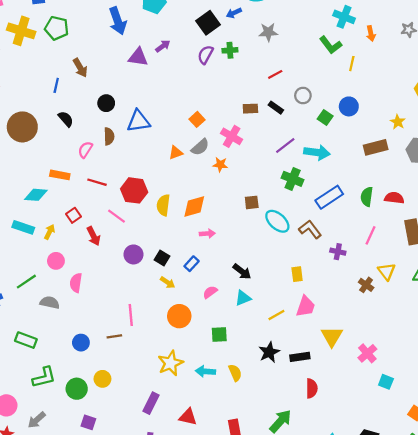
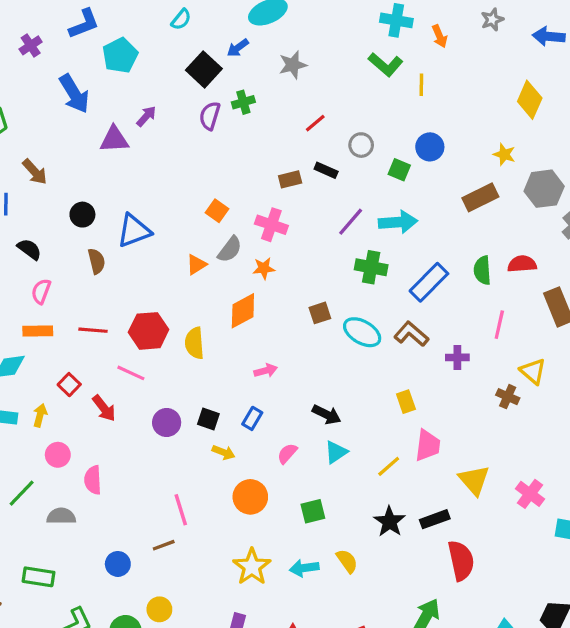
pink semicircle: (85, 150) -> (41, 291), moved
orange diamond: (194, 206) -> (243, 311), moved
red semicircle: (312, 388) -> (461, 561), size x1.4

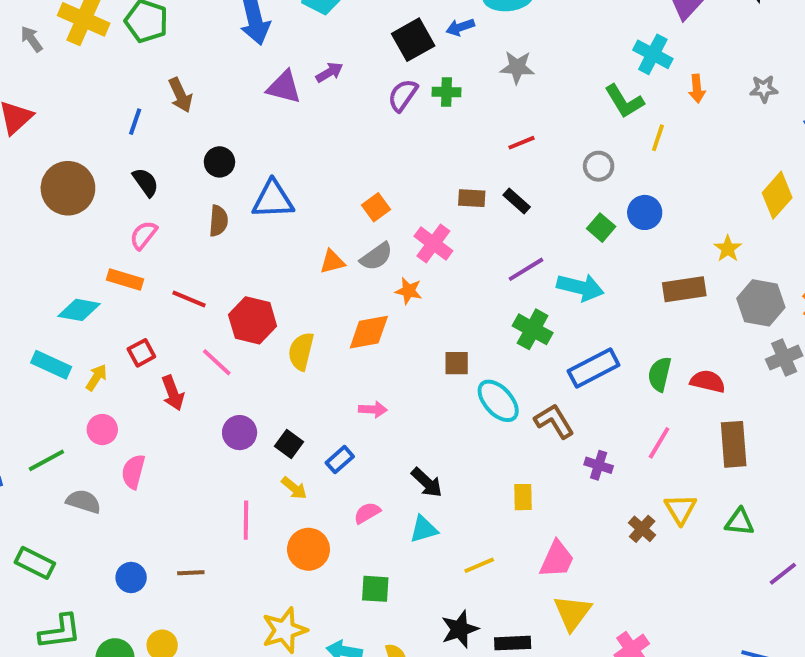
gray circle: (361, 145) -> (599, 166), moved
pink trapezoid: (428, 445) -> (557, 559), moved
pink line: (181, 510) -> (246, 520), moved

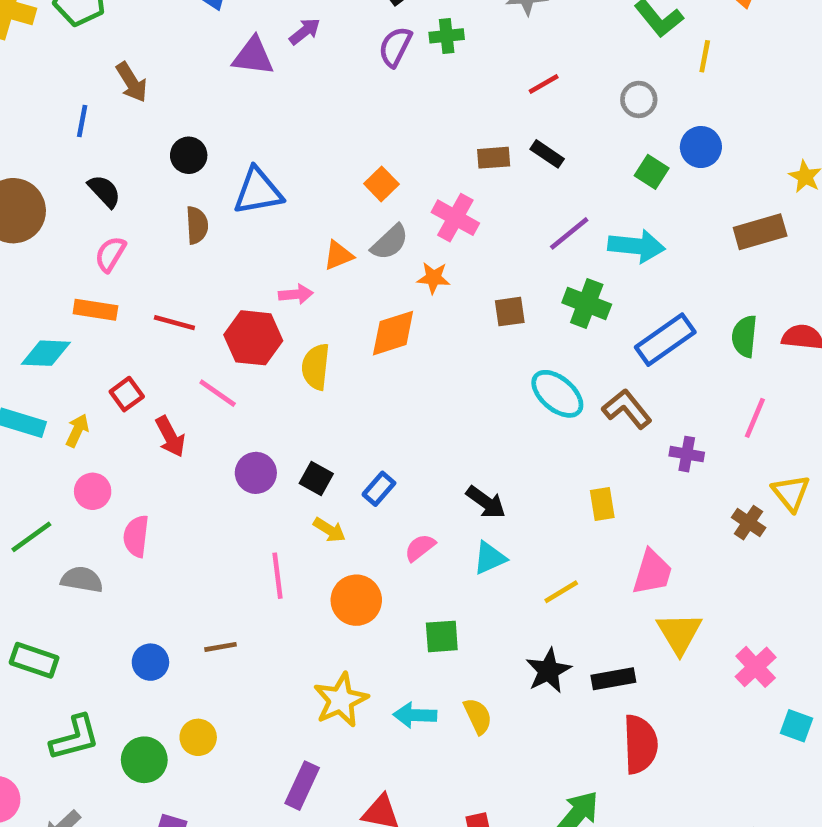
brown square: (457, 363) -> (510, 312), moved
pink arrow: (373, 409) -> (296, 294), moved

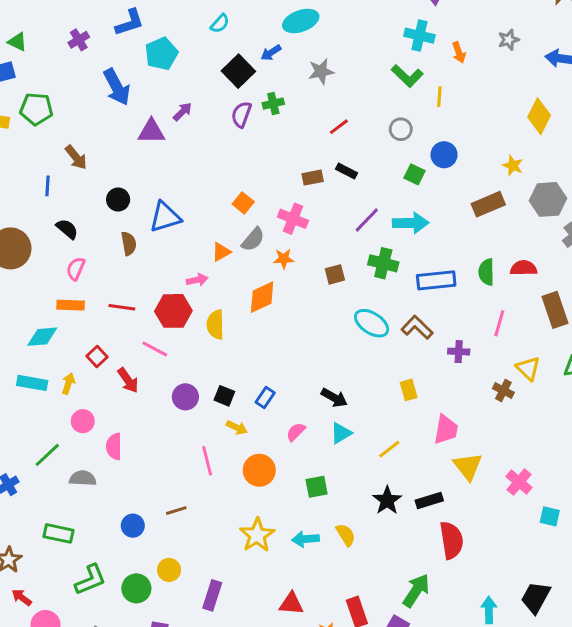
blue rectangle: (665, 340) -> (436, 280), turned 36
purple rectangle: (302, 786) -> (212, 595), moved

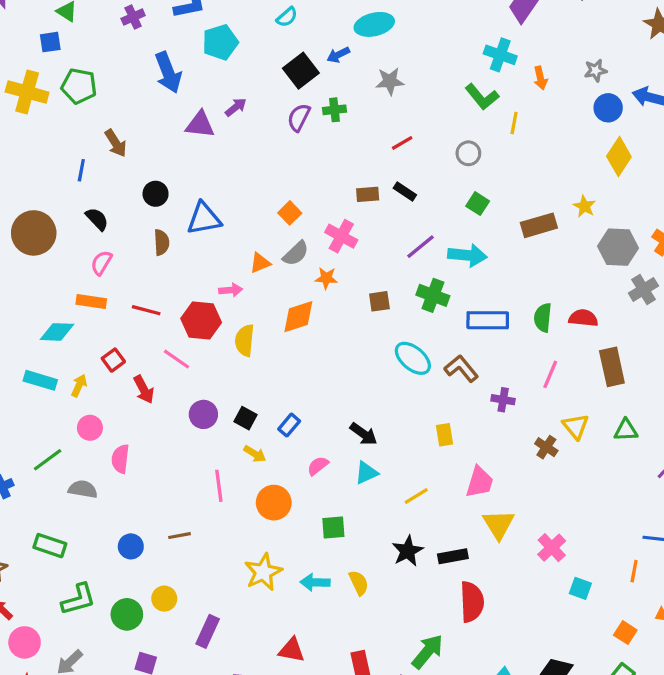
blue circle: (444, 155) -> (608, 108), moved
brown rectangle: (488, 204) -> (539, 225), moved

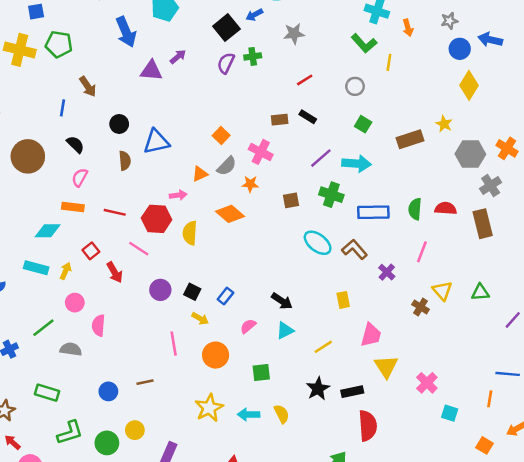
orange diamond: (298, 317) -> (230, 214), turned 60
brown rectangle: (612, 367) -> (483, 224), moved
purple cross: (503, 400) -> (387, 272), turned 35

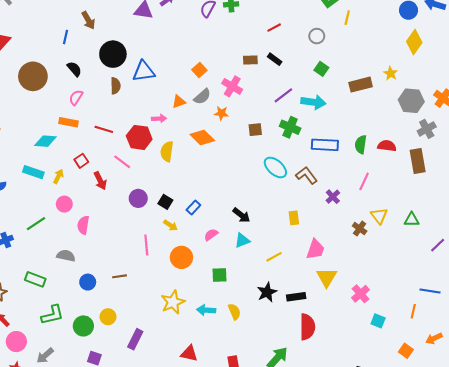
black circle: (119, 124) -> (113, 54), size x1.6
gray semicircle: (71, 349) -> (66, 256), moved

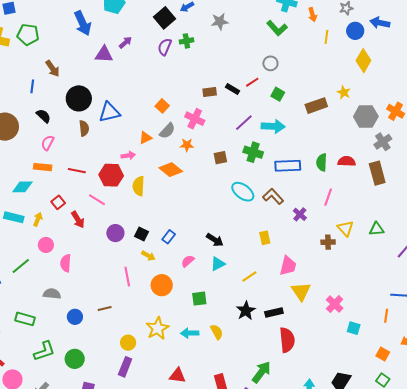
yellow line: (347, 18) -> (326, 37), moved
red line: (274, 28) -> (252, 82), moved
brown cross: (360, 229) -> (328, 242), turned -32
yellow circle: (108, 317) -> (128, 343), moved

